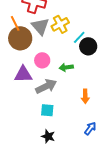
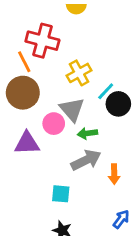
orange line: (15, 23) -> (24, 62), moved
gray triangle: (40, 26) -> (72, 110), moved
gray arrow: (46, 86) -> (86, 160), moved

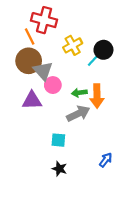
black circle: (118, 104) -> (103, 50), moved
gray triangle: (72, 110) -> (43, 71), moved
orange arrow: (114, 174) -> (97, 96), moved, size x1.5

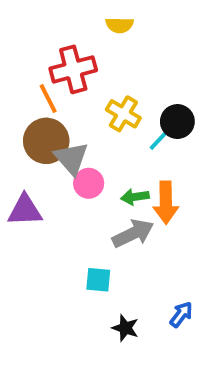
red cross: (44, 20) -> (73, 69), turned -30
yellow cross: (73, 45) -> (123, 114), turned -30
purple triangle: (32, 100) -> (25, 210), moved
black star: (59, 169) -> (125, 328), moved

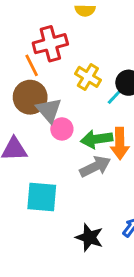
green arrow: (135, 197) -> (97, 139), size x1.5
cyan square: (98, 280) -> (42, 197), moved, size x1.6
black star: (125, 328) -> (89, 237), size x1.4

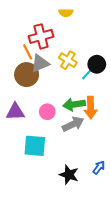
gray triangle: (49, 110) -> (40, 63), moved, turned 48
pink circle: (62, 129) -> (47, 112), moved

